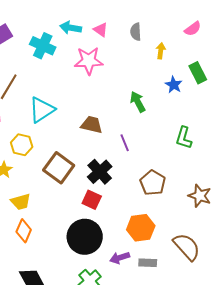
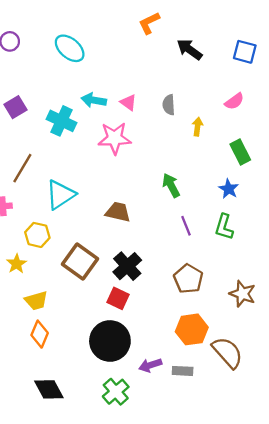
blue star: (174, 85) -> (229, 189), moved
purple line: (125, 143) -> (186, 226), moved
orange hexagon: (141, 228) -> (192, 329), moved

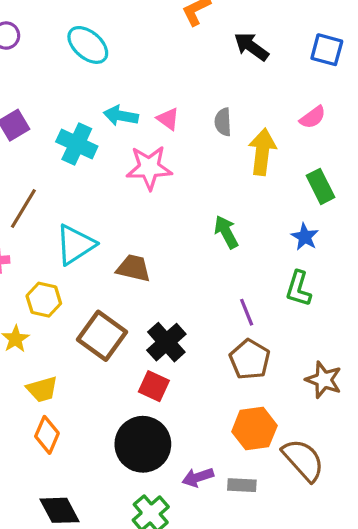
yellow arrow: (198, 127) -> (262, 152), size x1.8
brown trapezoid: (118, 212) -> (133, 268), moved
purple line: (186, 226) -> (247, 312), moved

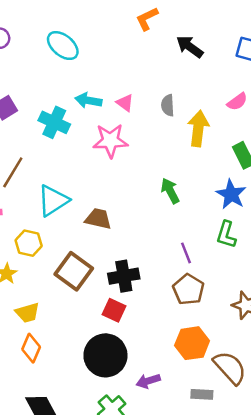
blue star: (305, 237) -> (231, 194), size x1.4
black cross: (166, 342) -> (124, 276), turned 32
gray rectangle: (242, 485) -> (202, 394), moved

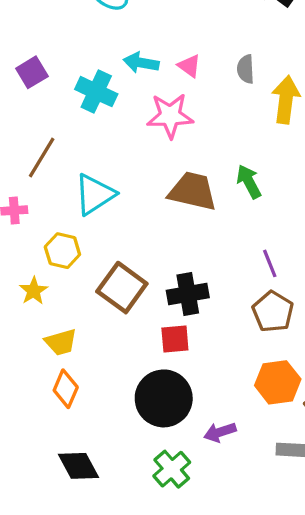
brown trapezoid: (98, 219) -> (193, 191), moved, size x1.4
red square: (114, 310) -> (175, 339), turned -30

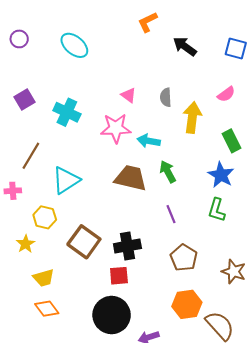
cyan arrow: (141, 63) -> (149, 141), moved
purple line: (270, 263) -> (171, 214), moved
orange diamond: (66, 389) -> (47, 309), turned -60

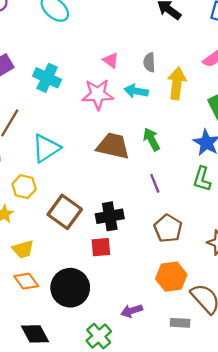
cyan arrow: (149, 141) -> (136, 91), moved
black circle: (112, 315) -> (70, 288), moved

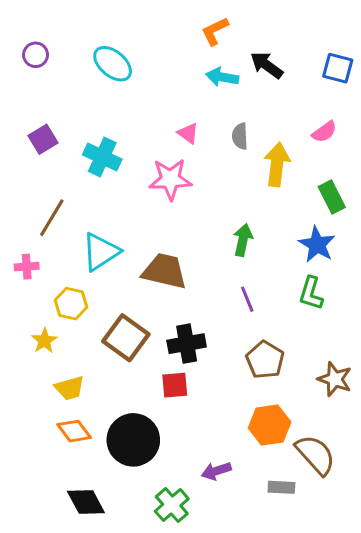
cyan arrow: (136, 91) -> (222, 77), moved
green arrow: (151, 139) -> (243, 240), turned 40
brown trapezoid: (113, 146) -> (164, 271), moved

